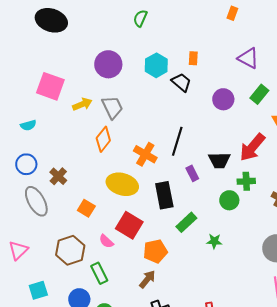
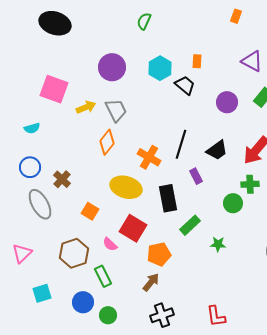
black trapezoid: (219, 160) -> (217, 150), moved, turned -35

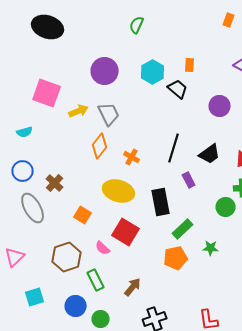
orange cross: (149, 157) -> (132, 157), moved, size x0.7
orange pentagon: (159, 254) -> (176, 258), moved
brown arrow: (151, 282) -> (133, 287), moved

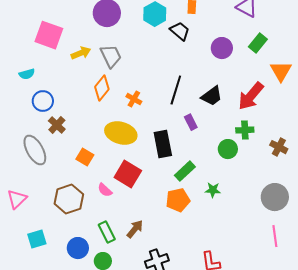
blue circle: (23, 171) -> (43, 101), moved
green rectangle: (96, 280) -> (107, 232), moved

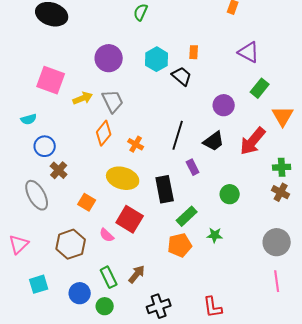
purple circle: (222, 48) -> (224, 105), moved
green cross: (245, 130) -> (282, 167), moved

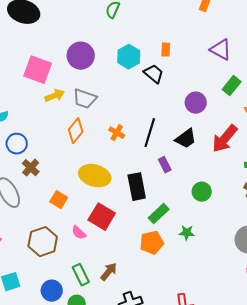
pink square: (51, 80) -> (38, 70), moved
gray trapezoid: (113, 101) -> (85, 99), turned 135
orange cross: (136, 144) -> (117, 133), moved

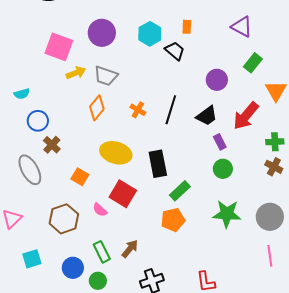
purple rectangle: (165, 165) -> (220, 142), moved
green star: (187, 233) -> (227, 214), moved, size x1.8

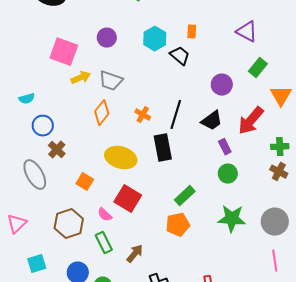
purple circle: (102, 33) -> (107, 38), size x0.7
black rectangle: (158, 164) -> (163, 148), moved
green rectangle: (102, 252) -> (104, 243), moved

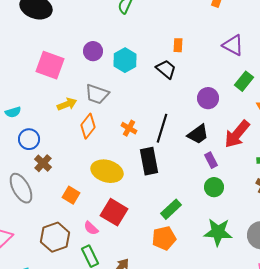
cyan hexagon: (155, 39) -> (125, 60), moved
yellow arrow: (81, 78) -> (67, 104), moved

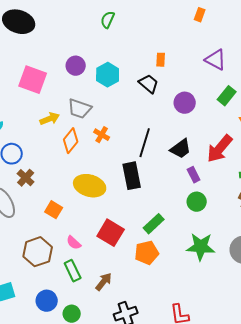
purple circle: (208, 98) -> (185, 103), moved
orange cross: (129, 128) -> (102, 135), moved
red square: (114, 212) -> (111, 233), moved

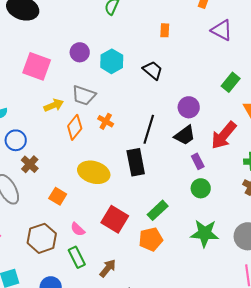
orange rectangle: (161, 60) -> (165, 30), moved
purple triangle: (216, 60) -> (222, 30), moved
purple circle: (185, 103) -> (189, 107), moved

